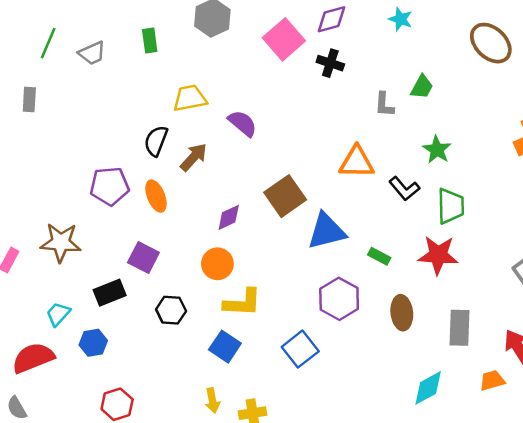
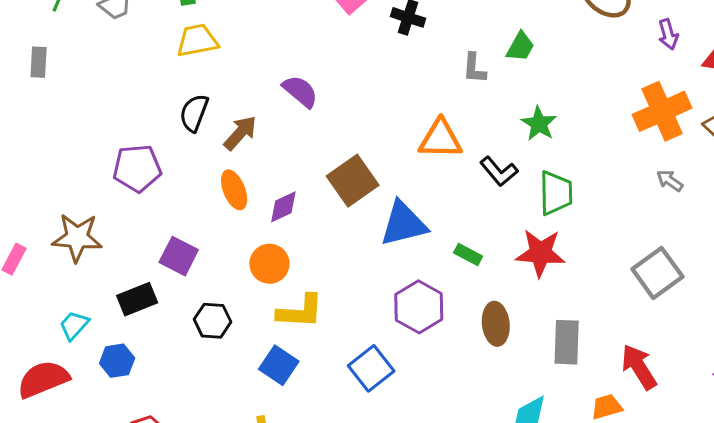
yellow trapezoid: (190, 98) -> (197, 41), moved
orange ellipse: (156, 196) -> (234, 190), moved

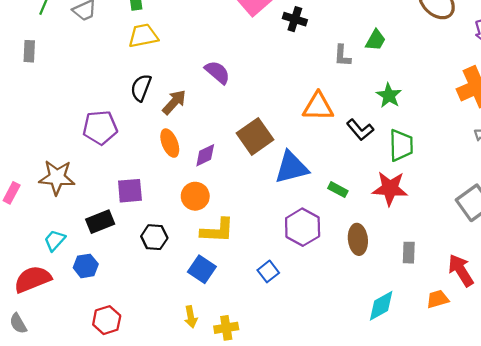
purple square: (179, 256) -> (130, 191), turned -32
gray rectangle: (567, 342) -> (409, 253), size x0.7
blue square: (371, 368) -> (268, 271), size x0.7

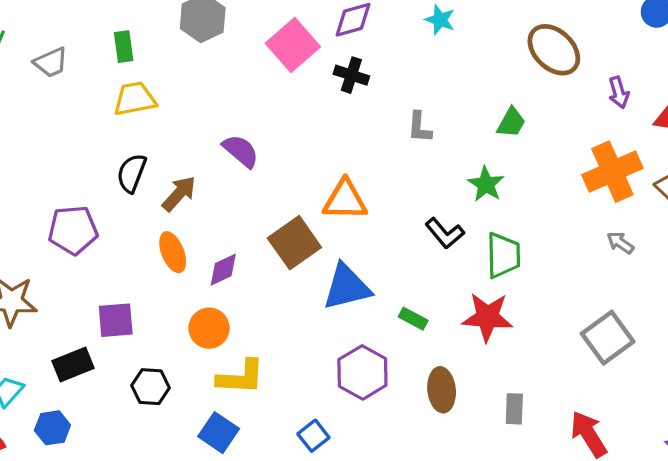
green trapezoid: (376, 40) -> (511, 123), moved
orange triangle: (318, 107) -> (345, 200), moved

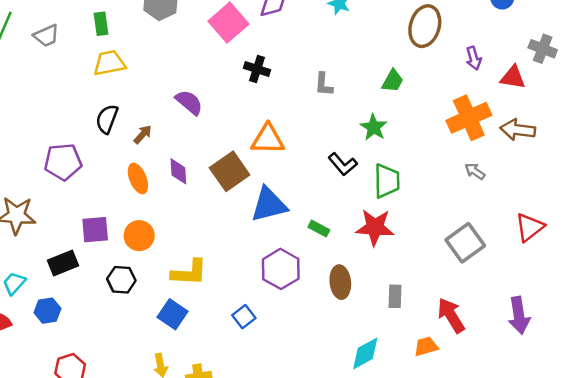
brown ellipse: (554, 50) -> (425, 26), turned 63
black cross: (351, 75) -> (257, 69), moved
brown arrow: (179, 194) -> (143, 134), size x0.7
purple diamond: (223, 270) -> (178, 171), moved, turned -68
orange circle: (209, 328) -> (139, 236), moved

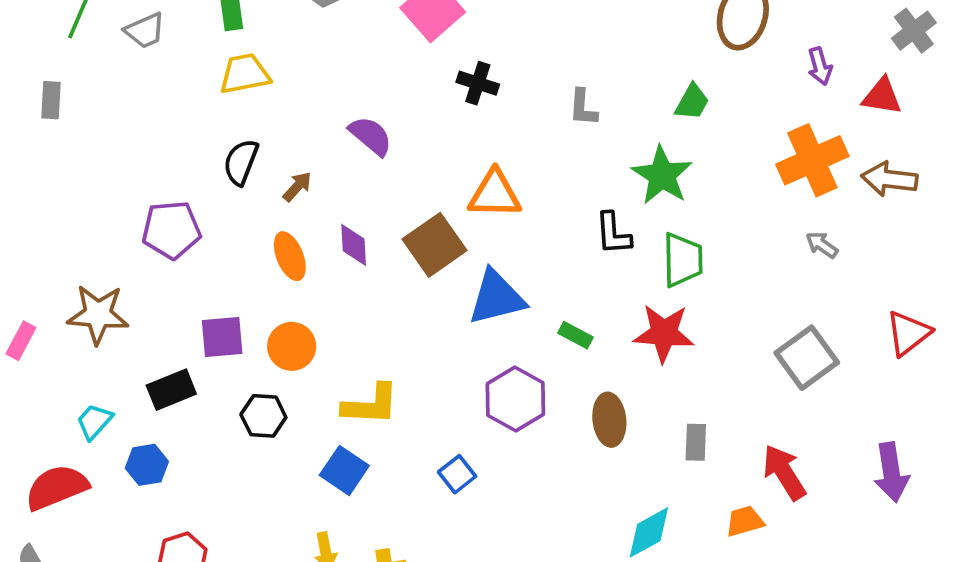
gray cross: (543, 49) -> (914, 31), moved, turned 32
green star: (374, 127) -> (662, 175), size x1.4
black L-shape: (343, 164) -> (613, 234), turned 36

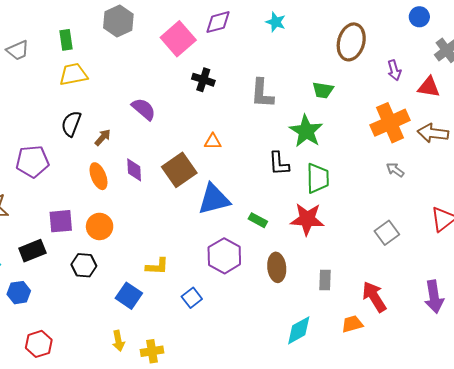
green trapezoid: (692, 102) -> (323, 90), turned 70
gray L-shape: (583, 108) -> (262, 93), size x1.4
orange triangle: (495, 194) -> (213, 142), size x0.6
gray square: (807, 358) -> (387, 233), size x0.7
yellow L-shape: (371, 405) -> (157, 266), moved, size x0.7

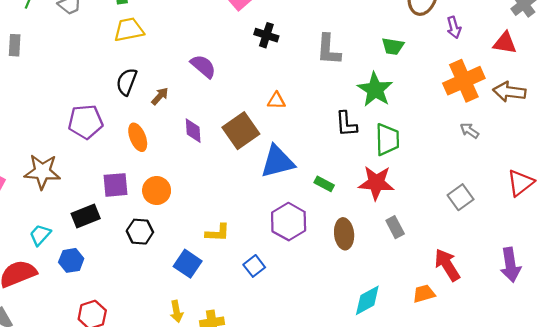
purple arrow: (394, 70) -> (454, 27), moved
orange ellipse: (98, 176) -> (138, 137), moved
gray rectangle: (325, 280) -> (395, 227), moved, turned -30

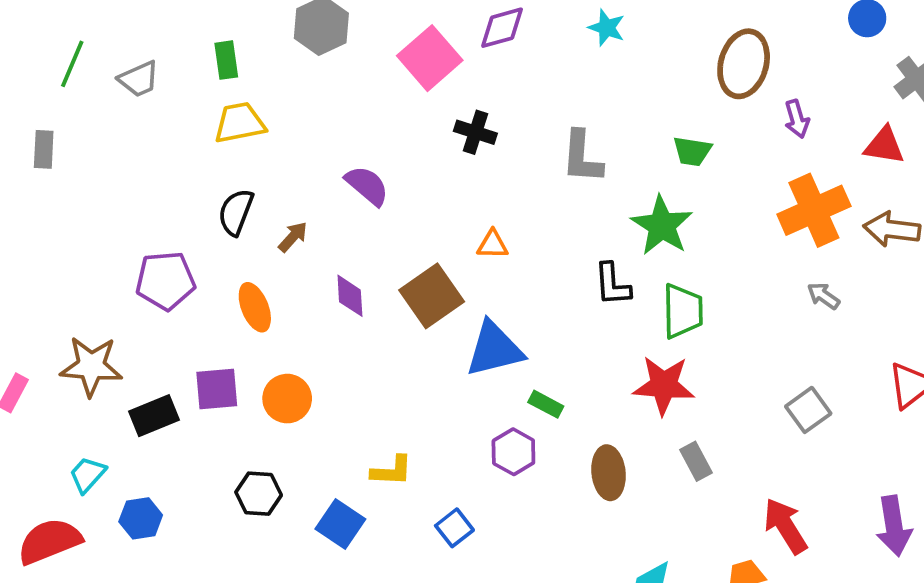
green rectangle: (324, 184) -> (546, 404), moved
black rectangle: (86, 216) -> (154, 416), moved
purple hexagon: (289, 222) -> (513, 452), size x0.7
black hexagon: (140, 232) -> (259, 494), moved

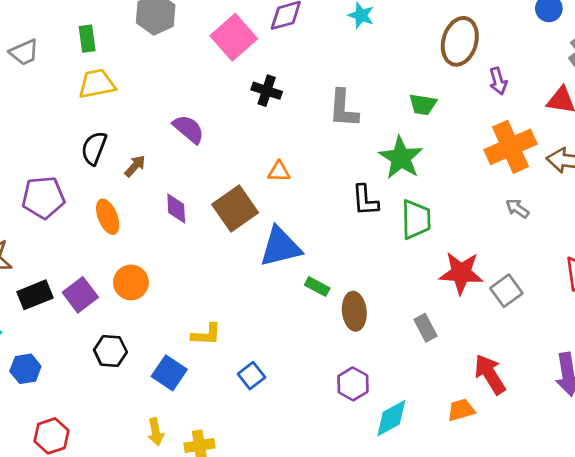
red star: (664, 385) -> (461, 273), moved
purple square: (217, 389) -> (80, 295), moved, turned -32
purple hexagon: (513, 452) -> (353, 384), moved
brown ellipse: (609, 473) -> (354, 311), moved

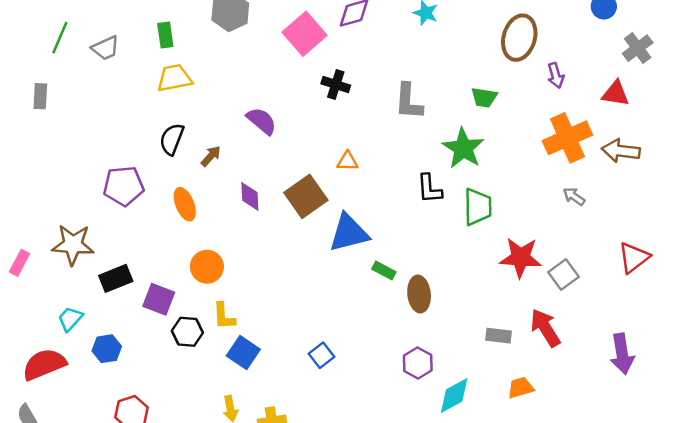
purple square: (80, 295) -> (159, 299), moved, turned -32
gray rectangle: (426, 328) -> (498, 336), moved, turned -55
yellow L-shape: (206, 335) -> (224, 316), moved, turned 84
red arrow: (490, 374) -> (545, 328), moved

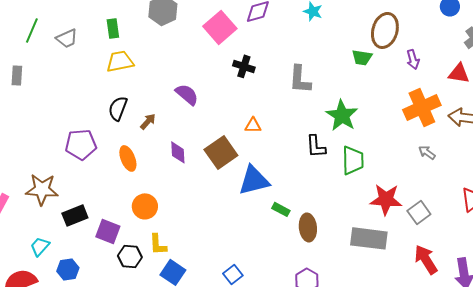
green trapezoid: (484, 97) -> (362, 57), moved
red arrow: (545, 328) -> (426, 259), moved
gray rectangle: (498, 336) -> (369, 238), moved, size x1.8

